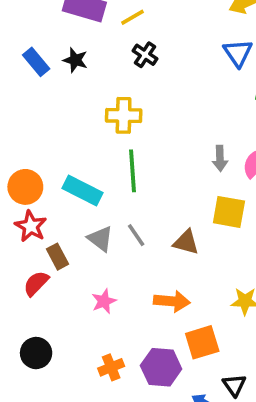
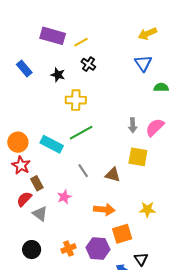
black star: (75, 60) -> (58, 75), moved
green line: (133, 171) -> (81, 133), turned 65
gray triangle: (100, 239) -> (40, 214), moved
pink star: (104, 301) -> (64, 197), moved
black circle: (36, 353) -> (32, 250), moved

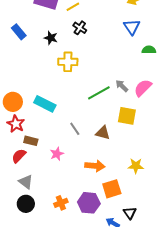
gray arrow: (133, 125) -> (122, 86), turned 136
green line: (81, 133) -> (99, 93), moved
brown rectangle: (37, 183) -> (31, 141), turned -48
gray triangle: (40, 214) -> (26, 182), moved

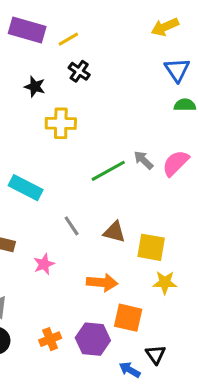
blue triangle: (132, 27) -> (177, 70), moved
yellow square: (127, 116) -> (151, 247), moved
orange square: (112, 189) -> (128, 318), turned 30

